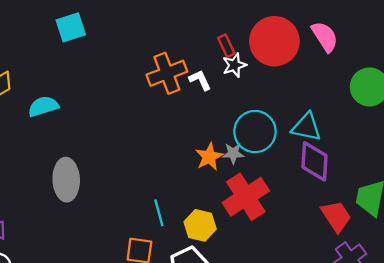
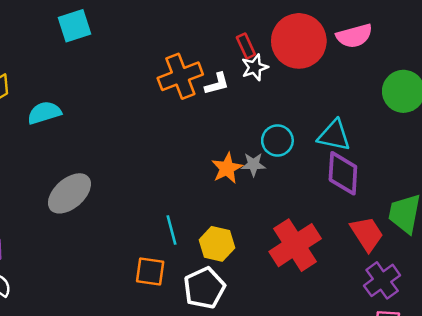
pink semicircle: (325, 37) -> (354, 36), turned 108
white L-shape: (200, 80) -> (217, 84), turned 100
cyan circle: (255, 132) -> (277, 140), size x0.7
gray ellipse: (66, 180) -> (69, 193), turned 51
red cross: (246, 197) -> (295, 245), moved

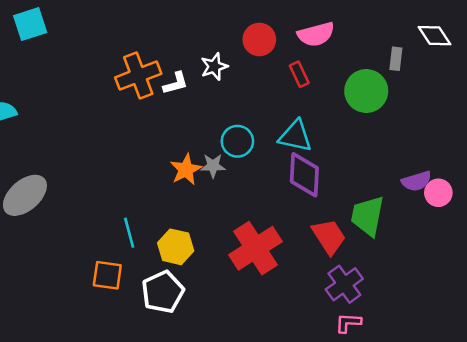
red circle: (299, 41) -> (259, 39), size x0.6
red rectangle: (246, 46) -> (299, 74), moved

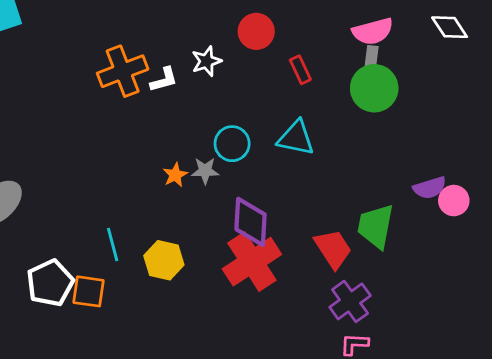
pink semicircle: (316, 34) -> (373, 31), moved
gray rectangle: (396, 59) -> (371, 58), moved
orange star: (186, 170) -> (175, 175), size x0.7
purple diamond: (304, 175) -> (251, 222), moved
white pentagon: (163, 292) -> (50, 283), moved

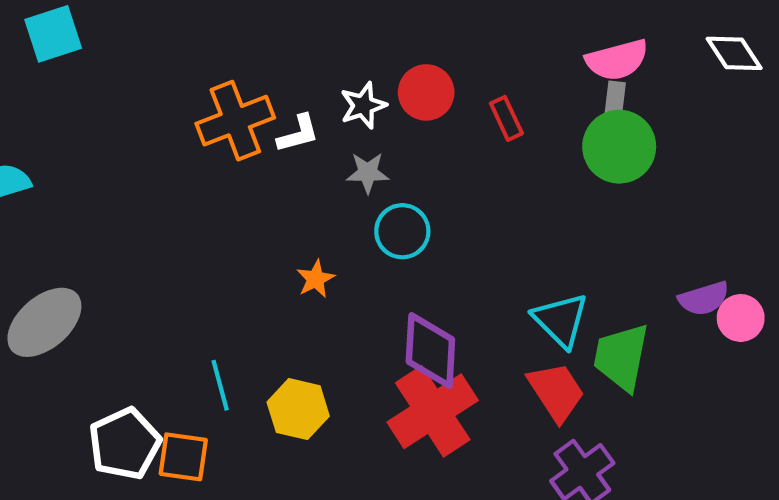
red circle: (256, 31) -> (426, 92), moved
cyan triangle: (296, 138) -> (561, 320), moved, turned 33
gray star: (205, 171) -> (368, 173), moved

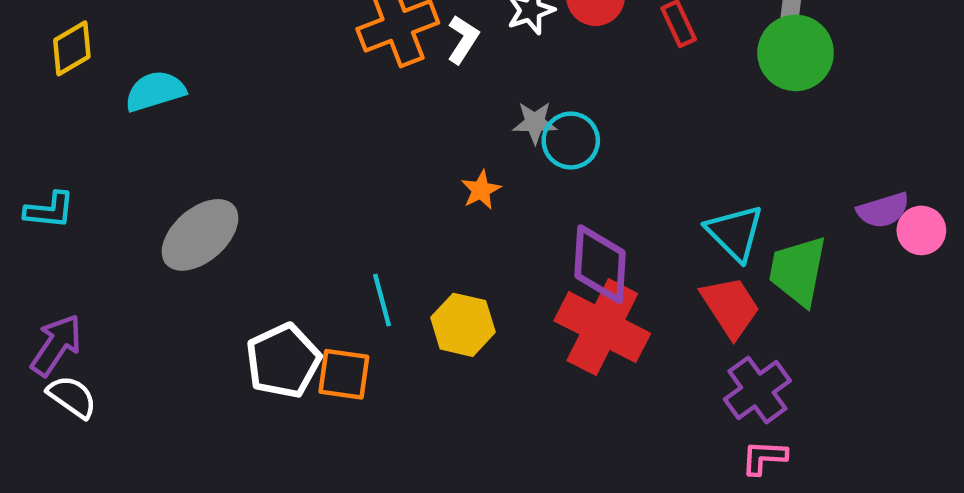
white L-shape: (298, 134) -> (463, 39), turned -42
gray star: (368, 173) -> (535, 123), moved
red cross: (433, 411) -> (602, 327), turned -30

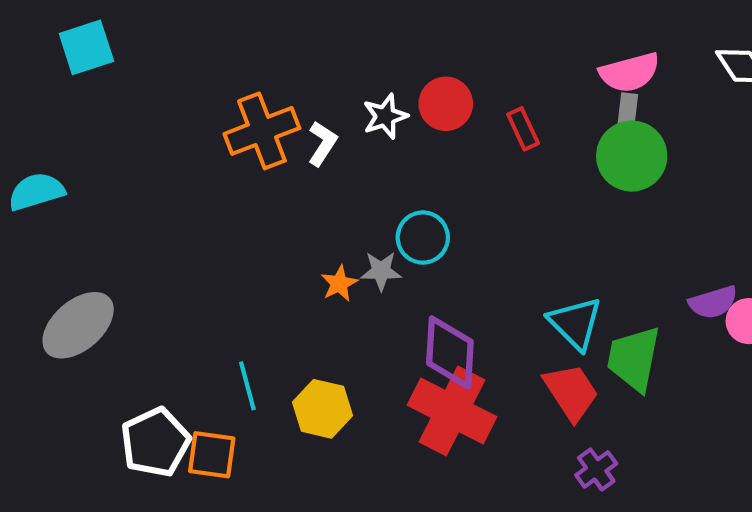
gray star: (535, 123) -> (381, 271), moved
purple cross: (757, 390) -> (596, 469), size x0.7

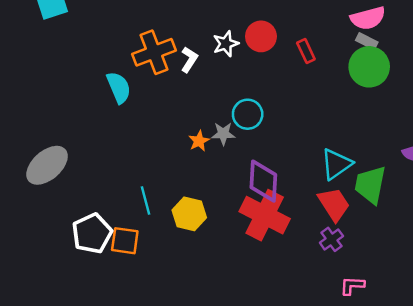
gray rectangle: (628, 112) -> (367, 41), turned -70
cyan semicircle: (36, 192) -> (119, 87), moved, turned 84
cyan triangle: (575, 323) -> (336, 164), turned 40
purple cross: (596, 469) -> (331, 239), moved

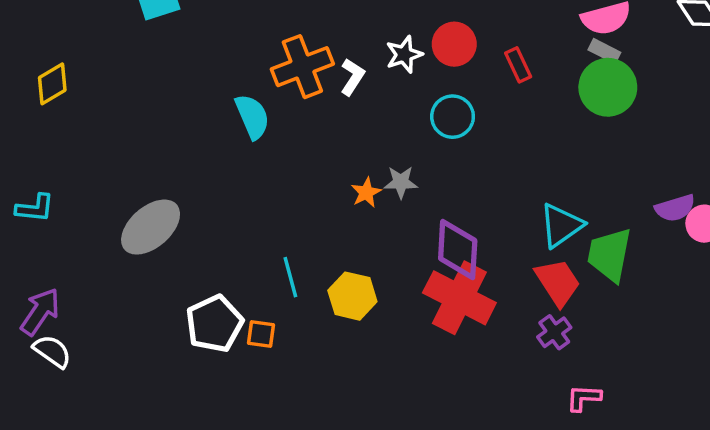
cyan circle: (248, 114) -> (453, 117), moved
orange square: (125, 241) -> (261, 334), size x0.7

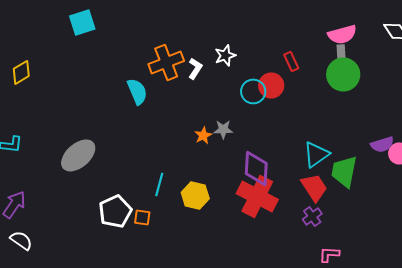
red circle: (454, 44) -> (271, 85), moved
gray rectangle: (604, 51) -> (341, 53), turned 60
cyan line: (290, 277) -> (159, 184), turned 30
white semicircle: (52, 351) -> (21, 240), moved

